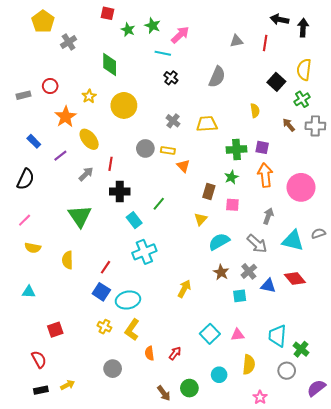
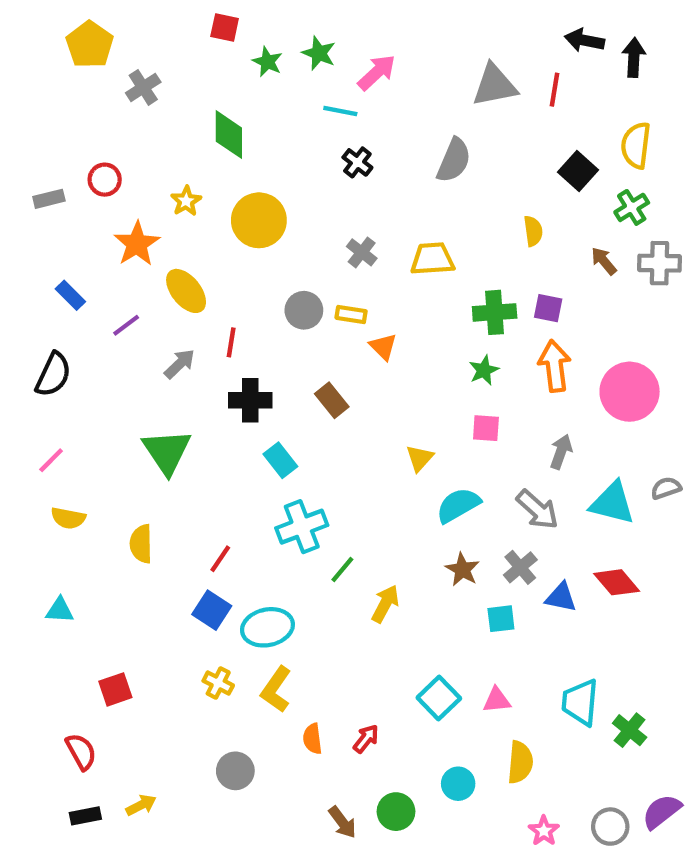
gray triangle: (236, 41) -> (495, 85), size x1.6
brown rectangle: (209, 191) -> (332, 400), moved, turned -56
green line: (159, 204) -> (342, 569), moved
gray circle: (287, 371) -> (610, 827), moved

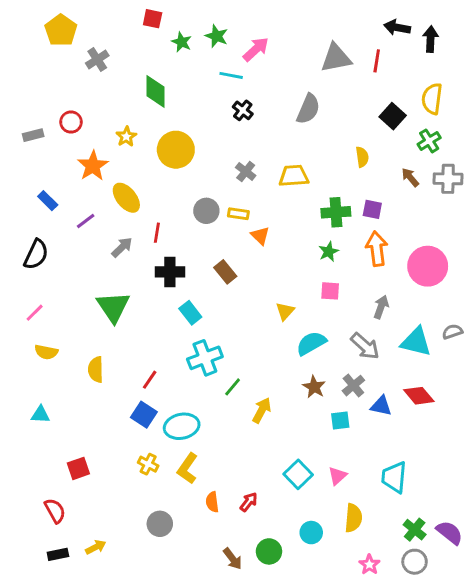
pink triangle: (497, 700) -> (337, 476), turned -36
green cross: (630, 730) -> (415, 530), moved
purple semicircle: (662, 812) -> (449, 533), moved, turned 76

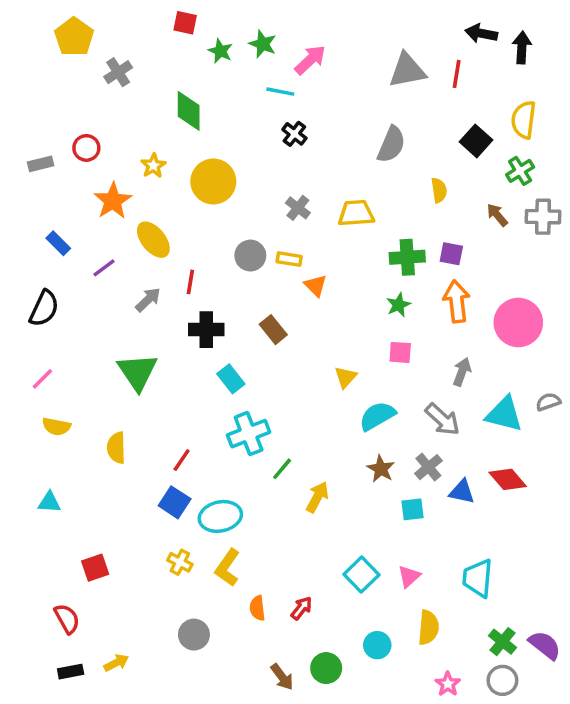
gray semicircle: (308, 109) -> (391, 144), moved

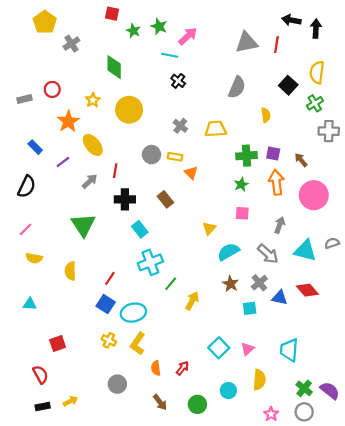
brown arrow: (497, 215) -> (301, 160), moved
brown arrow: (282, 677) -> (160, 402), moved

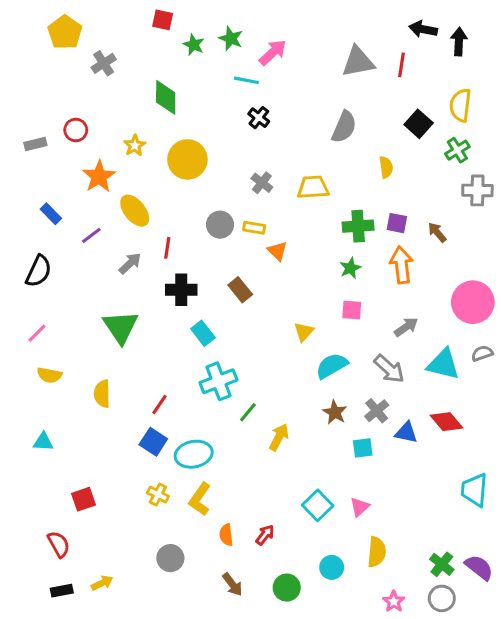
pink circle: (314, 195) -> (473, 302), moved
gray arrow: (280, 225) -> (406, 327), turned 35
cyan trapezoid: (289, 350) -> (474, 490), moved

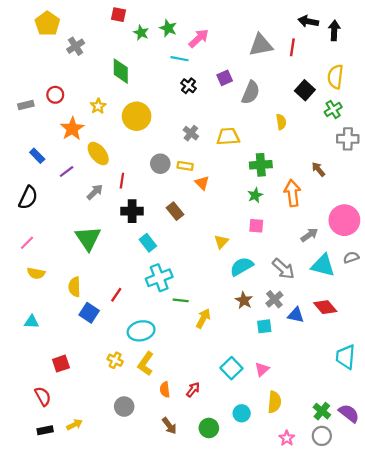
purple square: (397, 223) -> (225, 78), moved, turned -35
gray arrow: (406, 327) -> (309, 235), moved
green line: (248, 412) -> (181, 300), turned 56
blue square: (153, 442) -> (89, 313), moved

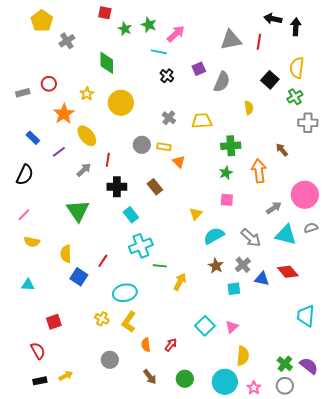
cyan circle: (242, 413) -> (225, 382), moved, size x1.6

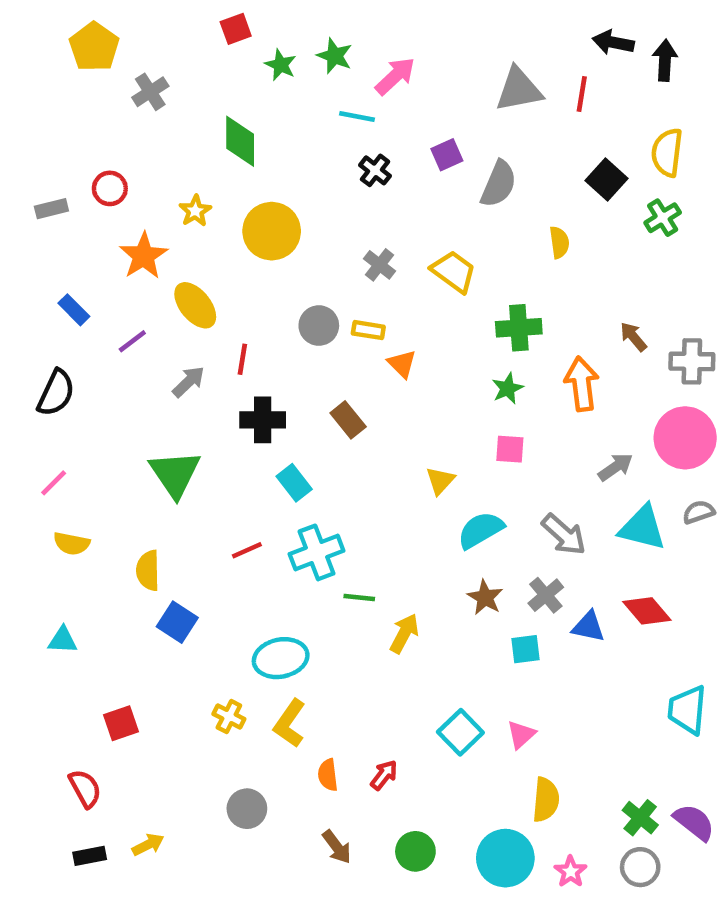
red square: (105, 13) -> (236, 29), turned -32
yellow trapezoid: (202, 121) -> (454, 272), turned 40
gray cross: (308, 123) -> (692, 361), moved
red line: (103, 261) -> (247, 550), moved, turned 32

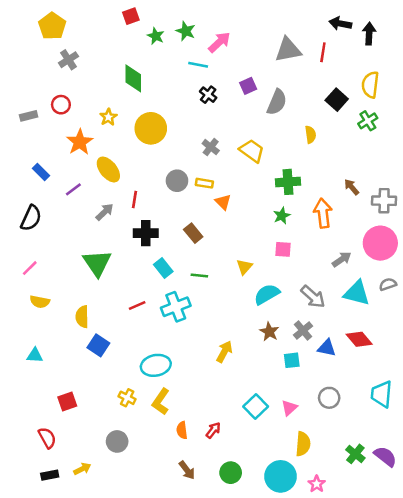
gray cross: (150, 92) -> (68, 60), moved
green line: (359, 597) -> (199, 276), moved
gray circle: (247, 809) -> (117, 441), moved
gray circle: (640, 867) -> (329, 398), moved

